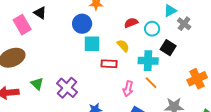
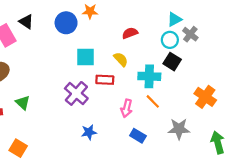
blue circle: (82, 24) -> (66, 23), moved
cyan circle: (152, 29) -> (170, 40), moved
orange cross: (197, 79) -> (205, 97), turned -30
purple cross: (67, 88) -> (76, 93), moved

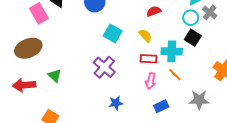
cyan square: (85, 57) -> (113, 33), turned 30
red rectangle: (105, 80) -> (149, 59), moved
blue rectangle: (138, 136) -> (161, 106), turned -56

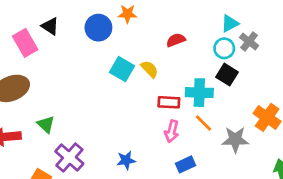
yellow semicircle: (145, 36) -> (150, 69), moved
purple cross: (104, 67) -> (69, 158), moved
gray star: (199, 100) -> (235, 140), moved

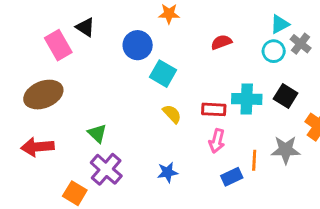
blue circle: (98, 28) -> (138, 45), moved
yellow semicircle: (150, 69) -> (172, 114), moved
black square: (227, 75) -> (286, 96), moved
orange line: (203, 123) -> (254, 160), moved, turned 48
green triangle: (46, 124) -> (97, 133), moved

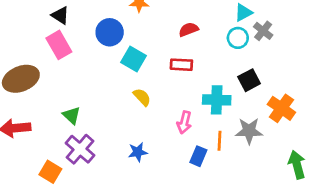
pink rectangle: (58, 45) -> (59, 45), moved
black square: (286, 96) -> (249, 80), turned 30
cyan cross: (247, 99) -> (217, 100), moved
red rectangle: (214, 109) -> (181, 65), moved
blue rectangle: (232, 177) -> (198, 156), turned -42

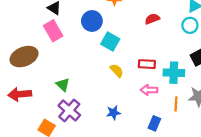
red rectangle: (181, 65) -> (147, 64), moved
pink arrow: (184, 122) -> (149, 90), turned 77
blue rectangle: (198, 156) -> (154, 123), moved

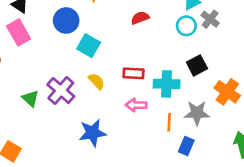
purple cross: (69, 110) -> (61, 91), moved
blue star: (113, 113) -> (93, 133), size x1.5
blue rectangle: (154, 123) -> (186, 146), moved

